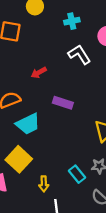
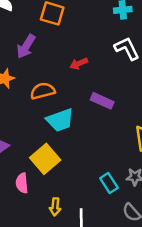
yellow arrow: (44, 184) -> (55, 207), moved

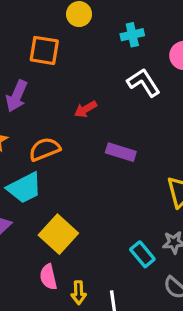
cyan trapezoid: (60, 120) -> (24, 188), moved
pink semicircle: (22, 183) -> (48, 277), moved

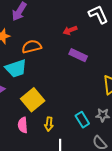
red arrow: (86, 109) -> (70, 30), moved
yellow arrow: (79, 293) -> (49, 124), moved

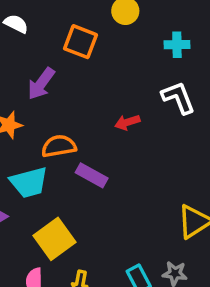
purple rectangle: (78, 55) -> (92, 175), moved

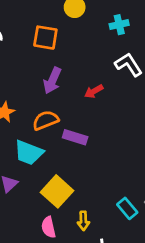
purple arrow: (41, 84) -> (52, 81), moved
cyan trapezoid: (29, 182) -> (29, 153), turned 48

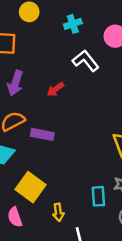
cyan rectangle: (127, 208) -> (98, 196), turned 42
pink semicircle: (49, 227) -> (15, 217), moved

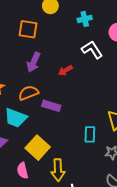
cyan rectangle: (98, 196) -> (90, 134), moved
yellow arrow: (58, 212) -> (58, 170), size x1.5

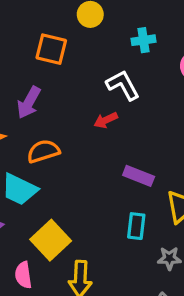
white L-shape: (92, 50) -> (123, 85), moved
purple arrow: (34, 62) -> (29, 102), moved
purple rectangle: (51, 106) -> (139, 176), moved

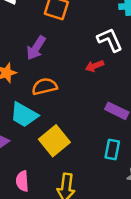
yellow square: (51, 240) -> (54, 141), moved

